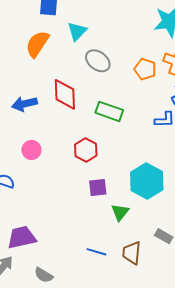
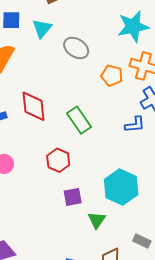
cyan triangle: (77, 31) -> (42, 28), moved
gray ellipse: (98, 61) -> (76, 48), moved
green rectangle: (109, 111) -> (79, 120), turned 40

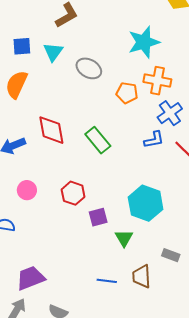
red hexagon: (58, 160) -> (73, 193), moved

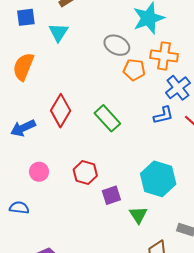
blue square: (22, 46) -> (26, 17), moved
gray ellipse: (89, 68) -> (117, 45), moved
red diamond: (51, 130) -> (61, 111), turned 44

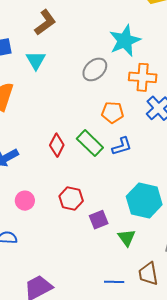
gray ellipse: (117, 45) -> (95, 69), turned -65
orange pentagon: (134, 70) -> (113, 112), moved
red diamond: (61, 111) -> (57, 145), moved, size x0.7
blue L-shape: (163, 115) -> (122, 146), moved

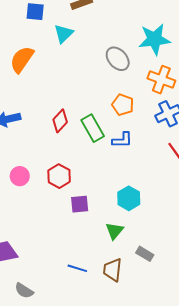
gray ellipse: (95, 69) -> (118, 59), turned 75
cyan hexagon: (144, 200) -> (129, 198), size x0.7
pink circle: (25, 201) -> (20, 176), moved
green triangle: (127, 238) -> (114, 231), moved

